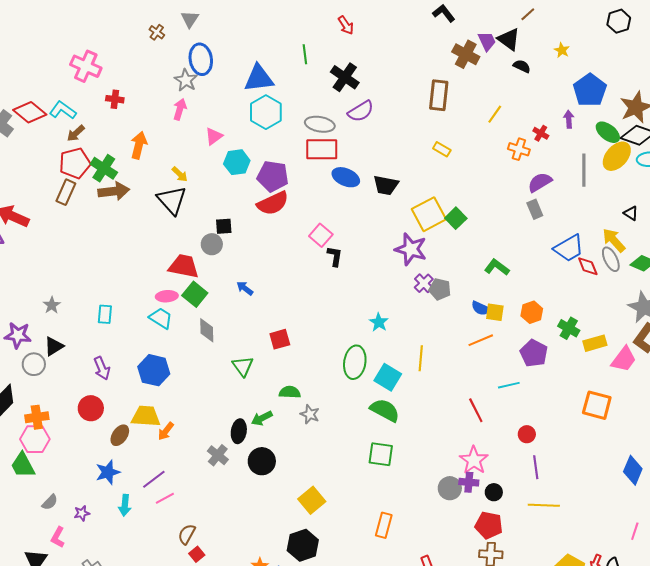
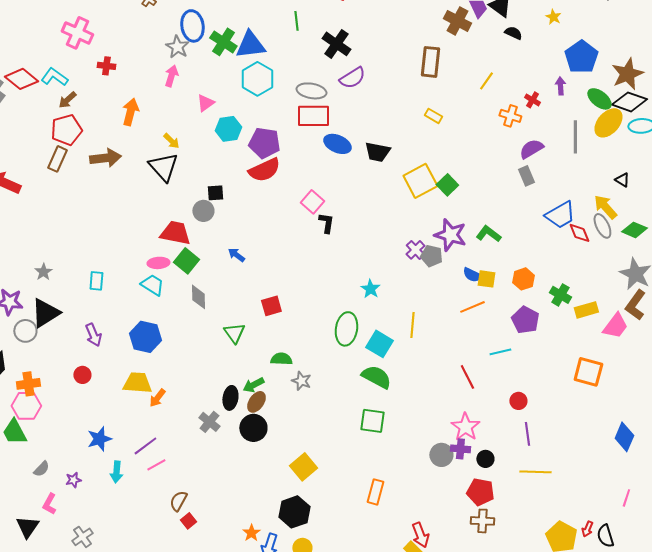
green cross: (104, 168) -> (223, 42), moved
purple star: (411, 249) -> (450, 235), moved
black triangle: (54, 346) -> (45, 313), size x1.5
red circle: (91, 408) -> (82, 375), size x0.7
brown ellipse: (120, 435) -> (256, 402), moved

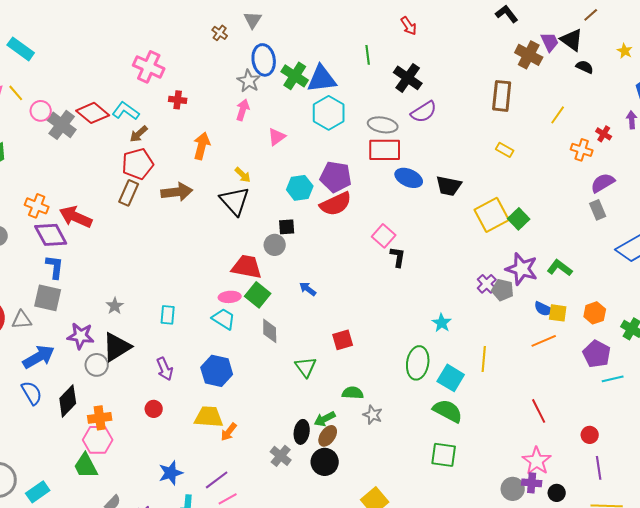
cyan hexagon: (228, 129) -> (300, 188), moved
cyan line: (500, 352) -> (613, 379), moved

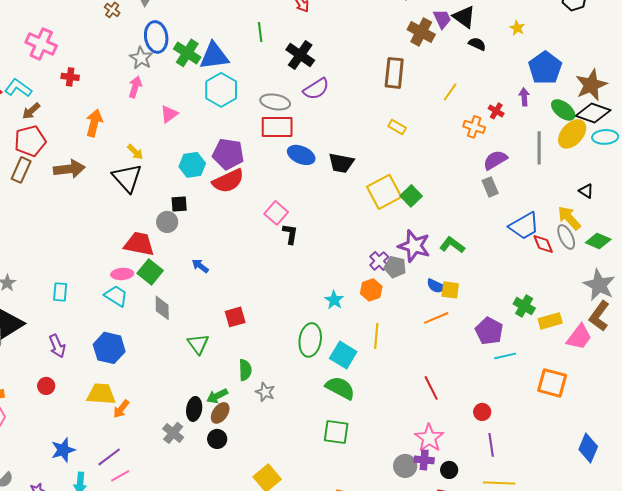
orange hexagon: (595, 313) -> (371, 290), moved
green semicircle: (353, 393) -> (245, 370), turned 85
black circle: (325, 462) -> (217, 439), size x0.7

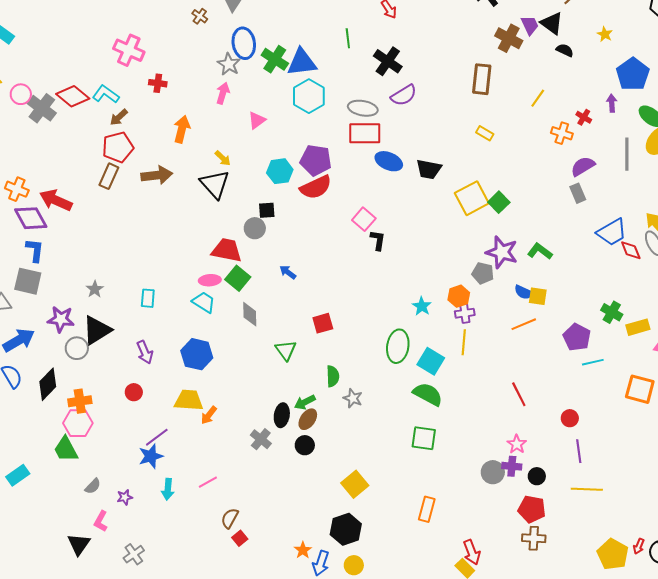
purple cross: (379, 261) -> (465, 313), moved, turned 36
pink star: (429, 438) -> (517, 444), size x0.7
purple line: (109, 457) -> (157, 437), moved

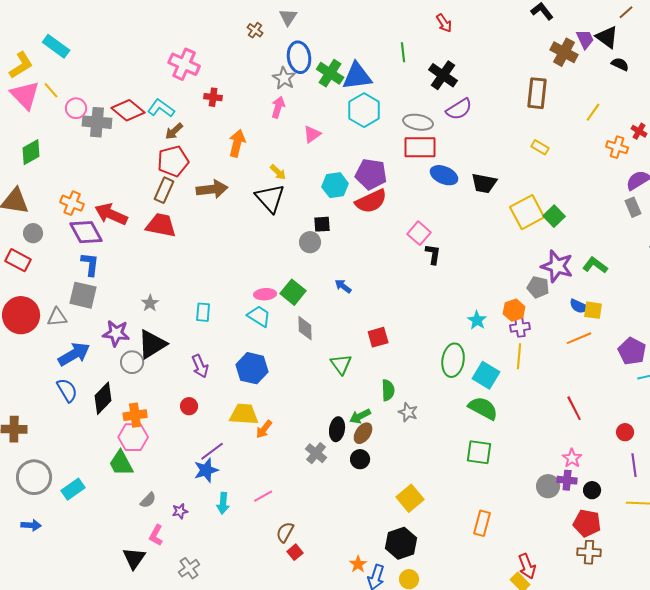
gray cross: (42, 108) -> (97, 122), turned -32
red trapezoid: (227, 250) -> (161, 225), moved

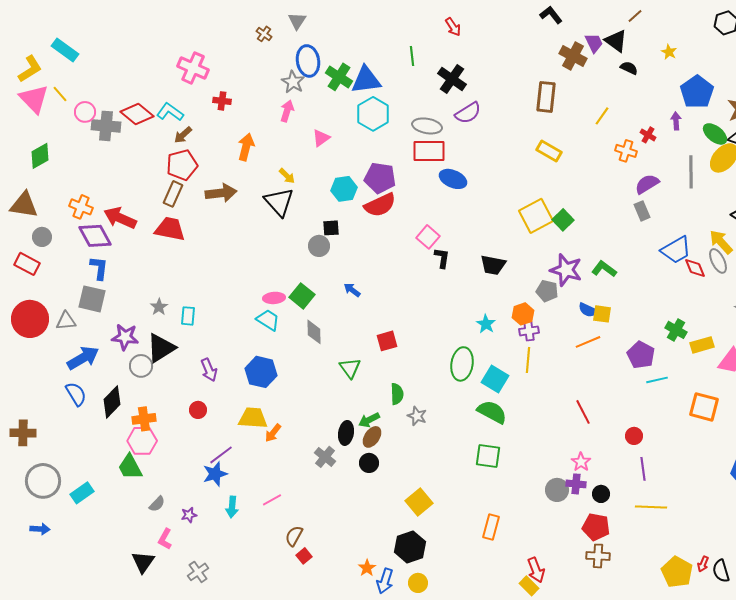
yellow rectangle: (540, 147) -> (549, 151), size x1.4
black trapezoid: (484, 183) -> (493, 265), moved
cyan rectangle: (203, 312) -> (188, 316), moved

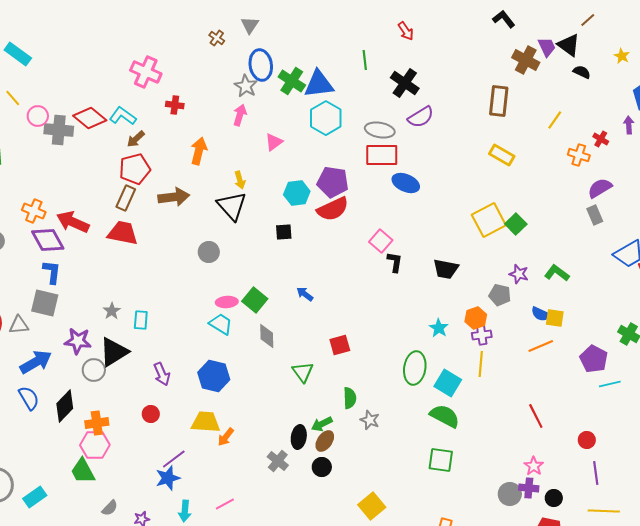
yellow arrow: (287, 176) -> (240, 180), turned 30
gray circle: (319, 246) -> (209, 252), moved
purple star: (566, 270) -> (519, 274), size x0.6

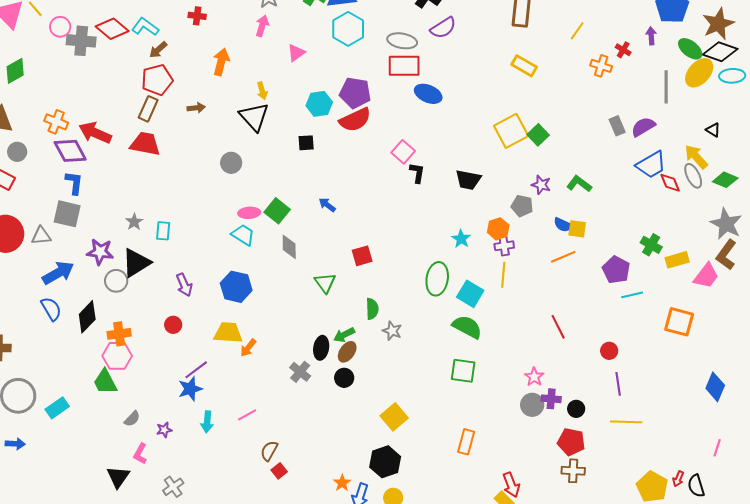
purple semicircle: (600, 188) -> (643, 127), moved
brown arrow: (174, 197) -> (196, 108), size x0.6
pink star: (534, 466) -> (534, 377), moved

